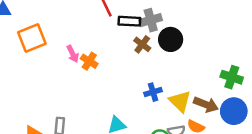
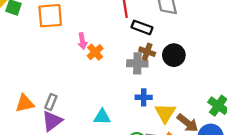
gray cross: (151, 20) -> (137, 63), moved
brown cross: (142, 44) -> (147, 52), turned -35

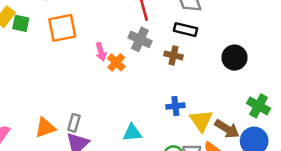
black rectangle: (142, 27) -> (186, 30), moved
black circle: (174, 55) -> (234, 58), moved
gray cross: (137, 63) -> (140, 39), moved, turned 30

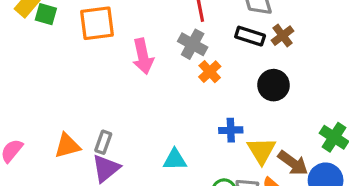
pink arrow: (101, 52) -> (143, 56), size x1.5
brown cross: (173, 55) -> (283, 36), moved, turned 36
black circle: (234, 58) -> (273, 85), moved
orange cross: (116, 62) -> (210, 72), moved

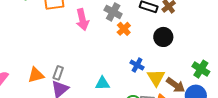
blue cross: (231, 130) -> (137, 65), turned 32

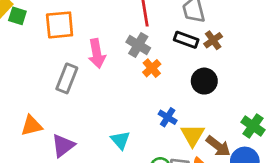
gray rectangle: (58, 73) -> (67, 78), moved, size x1.5
cyan triangle: (102, 83) -> (120, 140), turned 49

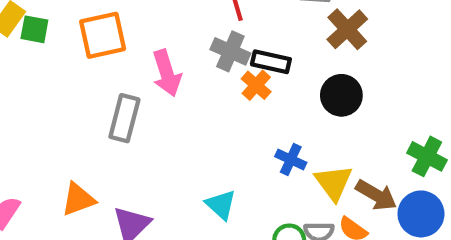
black rectangle: (186, 40) -> (271, 62), moved
brown cross: (213, 40) -> (347, 29), size x1.4

